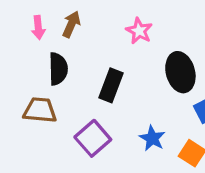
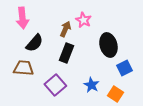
brown arrow: (71, 24) -> (65, 29), moved
pink arrow: (38, 28) -> (22, 18), size x1.5
black semicircle: (58, 69) -> (34, 43), turned 42

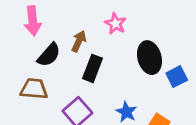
brown arrow: (65, 29) -> (79, 41), moved
blue square: (124, 68) -> (177, 77), moved

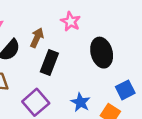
blue square: (177, 77) -> (125, 90), moved

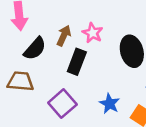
pink star: (71, 21) -> (93, 33), moved

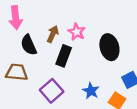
black semicircle: (35, 49) -> (29, 45), turned 115

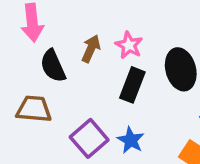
black rectangle: (64, 56) -> (132, 85), moved
blue star: (91, 91) -> (131, 140), moved

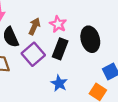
purple square: (89, 138) -> (33, 54), moved

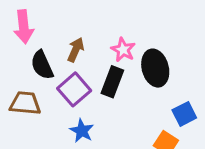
pink star: (58, 24) -> (123, 50), moved
blue star: (59, 83) -> (82, 131), moved

